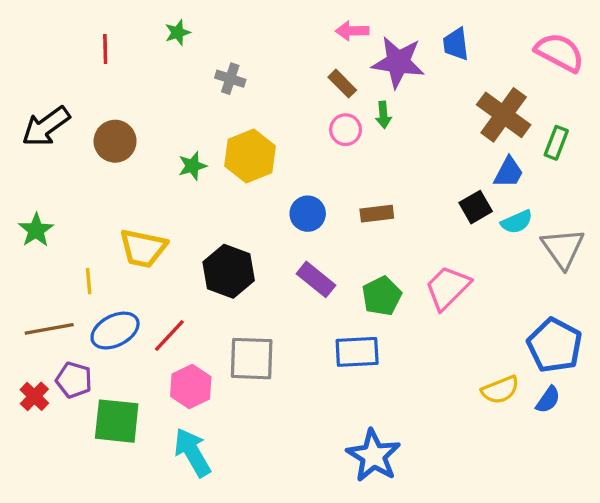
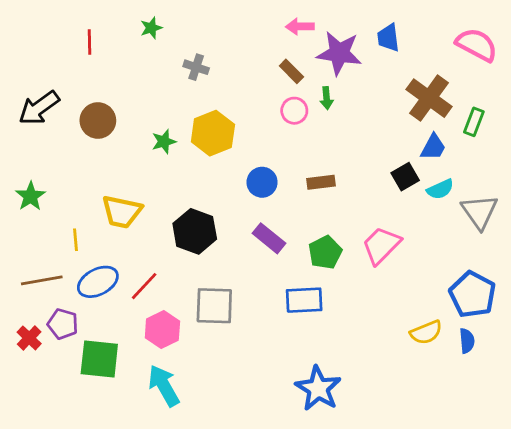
blue semicircle: (548, 400) -> (467, 341), turned -40

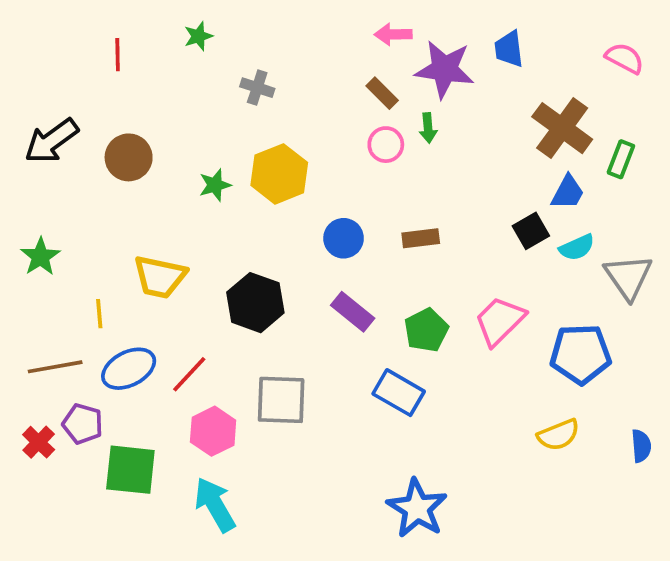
pink semicircle: (477, 45) -> (625, 58), size x0.7
blue pentagon: (472, 294) -> (581, 354), moved, turned -30
blue rectangle: (304, 300) -> (399, 393), turned 33
blue semicircle: (467, 341) -> (641, 446), moved

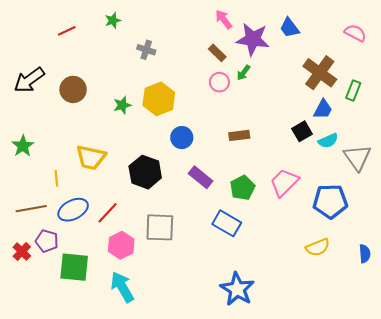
pink arrow: (393, 34) -> (224, 19), turned 54
blue trapezoid: (509, 49) -> (289, 28), turned -30
red line: (118, 55) -> (67, 31), turned 66
green arrow: (428, 128) -> (243, 73), turned 42
blue circle: (344, 238) -> (182, 138), moved

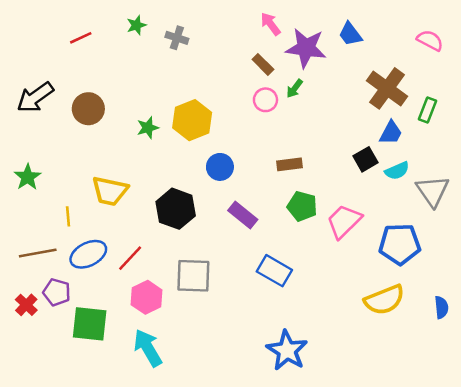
gray cross: (146, 50) -> (177, 38), moved
green pentagon: (242, 188) -> (302, 206), moved, turned -30
yellow semicircle: (318, 247) -> (384, 300), size x1.4

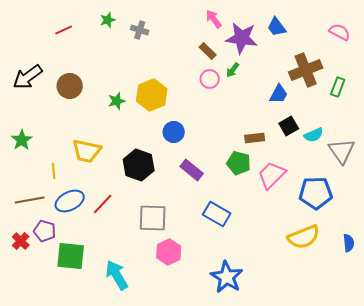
brown cross: (387, 88) -> (306, 70), turned 32
blue trapezoid: (391, 133) -> (279, 94), moved
brown rectangle: (290, 164) -> (255, 138), moved
pink hexagon: (147, 297) -> (169, 252), moved

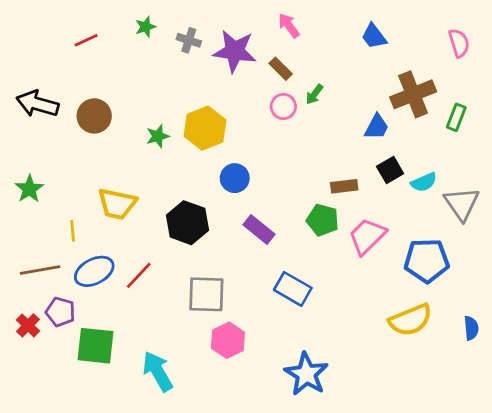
pink semicircle: (340, 32) -> (459, 43), turned 45
purple star: (242, 38) -> (235, 51), moved
black arrow: (28, 77) -> (37, 104), turned 52

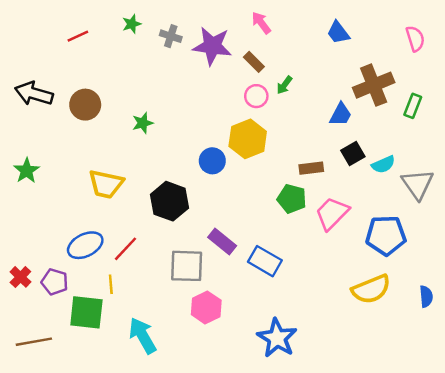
yellow hexagon: (205, 128) -> (248, 139), moved
purple rectangle: (259, 229) -> (222, 241), moved
yellow line: (73, 231) -> (111, 284), moved
brown line: (40, 270) -> (34, 342), moved
red cross: (28, 325) -> (20, 277), moved

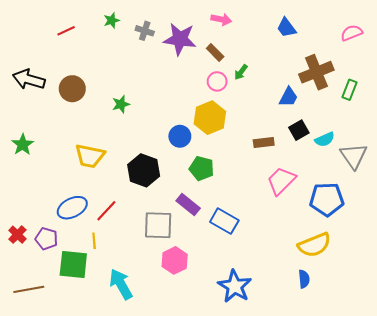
pink arrow: (261, 23) -> (221, 19), turned 138
pink semicircle: (415, 39) -> (352, 33), turned -95
green pentagon: (292, 199) -> (202, 168), moved
blue semicircle: (426, 296) -> (304, 279), moved

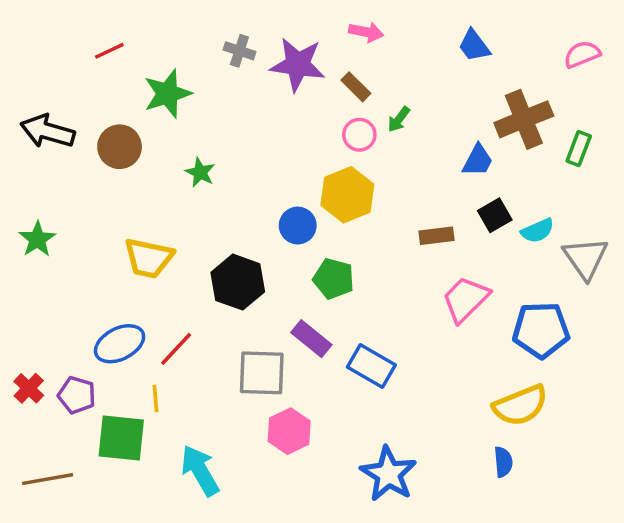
green star: (112, 20) -> (168, 94), moved, size x1.8
green star: (121, 104) -> (200, 172), turned -30

